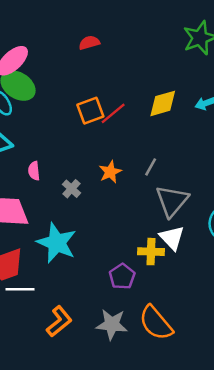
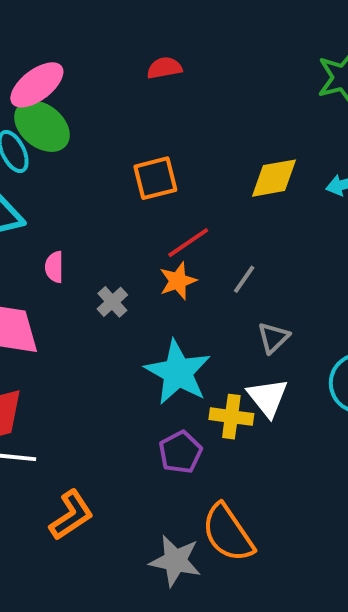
red line: (113, 113) -> (188, 243), moved
gray triangle: (172, 201) -> (273, 338), size x0.6
cyan star: (57, 243) -> (178, 372), moved
gray star: (112, 324) -> (175, 561), moved

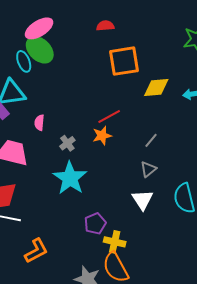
orange square: (155, 178) -> (124, 61), moved, size x1.4
gray line: (244, 279) -> (151, 140), moved
cyan star: (178, 372) -> (70, 178), moved
yellow cross: (231, 417) -> (115, 242), moved

